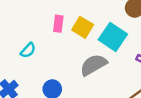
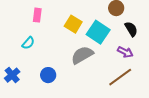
pink rectangle: (58, 24) -> (37, 15), moved

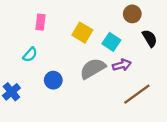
cyan square: (98, 32) -> (111, 42), size x0.7
purple arrow: (125, 52) -> (122, 65), moved, turned -42
blue circle: (48, 75) -> (53, 80), moved

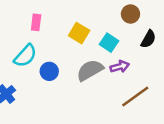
black semicircle: (150, 38) -> (148, 39), turned 60
cyan semicircle: (30, 55) -> (25, 56), size x1.5
blue circle: (53, 80) -> (49, 71), moved

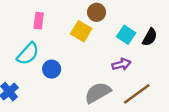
brown circle: (130, 14) -> (97, 12), moved
cyan square: (109, 43) -> (126, 35), moved
gray semicircle: (90, 70) -> (98, 93), moved

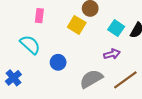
cyan semicircle: (28, 54) -> (30, 45), turned -90
blue circle: (52, 69) -> (58, 62), moved

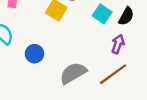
purple arrow: (112, 54) -> (118, 44), moved, turned -56

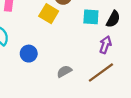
cyan square: (102, 14) -> (91, 17), turned -30
gray semicircle: (73, 73) -> (64, 71), size x0.6

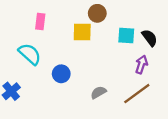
yellow square: (49, 14) -> (82, 32), turned -30
black semicircle: (113, 19) -> (150, 38), turned -66

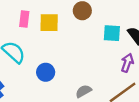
yellow square: (82, 32) -> (49, 23), moved

